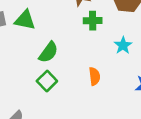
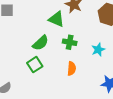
green triangle: (25, 20) -> (56, 19), moved
green cross: (93, 21) -> (70, 42), moved

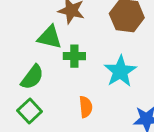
green cross: (70, 42) -> (74, 56), moved
cyan star: (98, 50) -> (120, 71), size x1.5

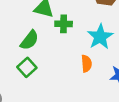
orange semicircle: (86, 107) -> (87, 64), moved

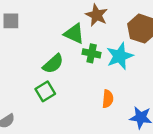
cyan star: (100, 37) -> (120, 56), moved

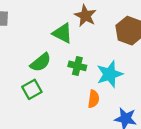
green cross: (92, 53) -> (77, 66), moved
cyan star: (120, 56) -> (110, 74), moved

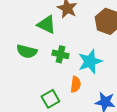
green semicircle: (41, 62) -> (27, 51), turned 54
green square: (32, 89) -> (50, 99), moved

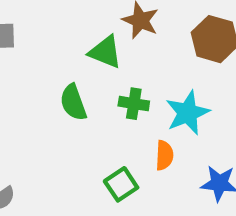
green semicircle: (27, 51) -> (73, 102), turned 60

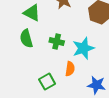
green triangle: (105, 52) -> (32, 13), moved

